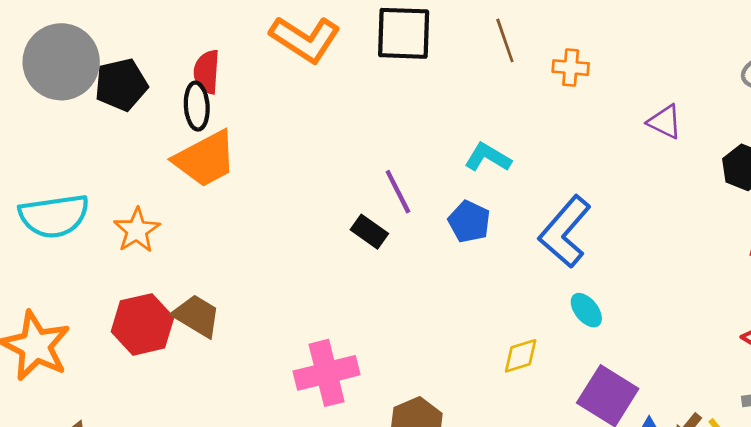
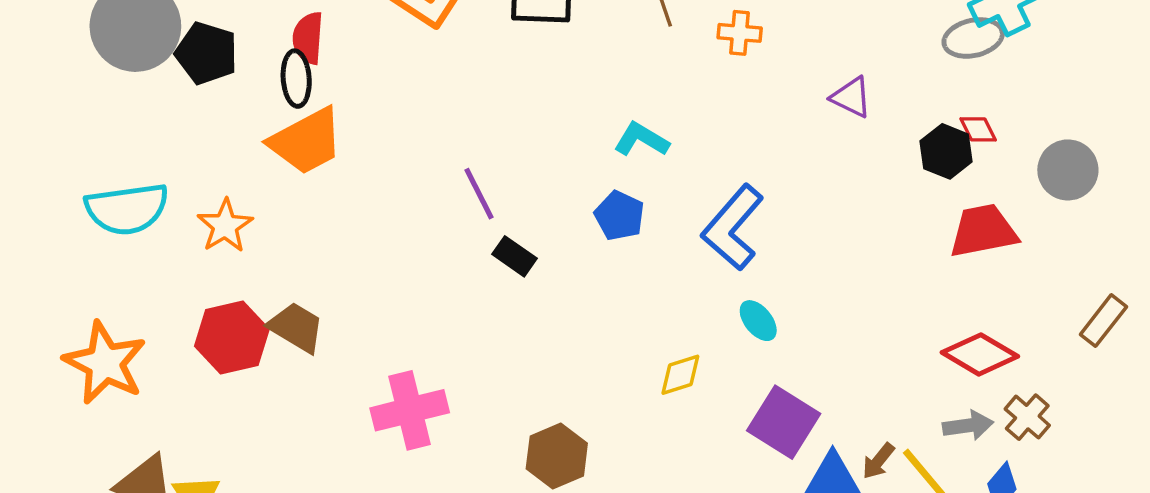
black pentagon: (121, 85) -> (206, 53), turned 30
purple line: (398, 192) -> (479, 194), moved
black rectangle: (369, 232) -> (514, 256), moved
pink cross: (327, 373) -> (410, 410), moved

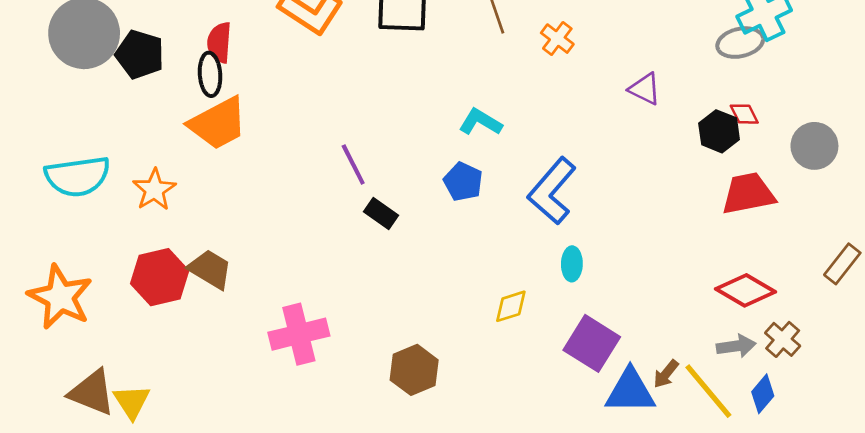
orange cross: (740, 33) -> (557, 39), turned 32
cyan ellipse: (758, 321) -> (572, 264), turned 40

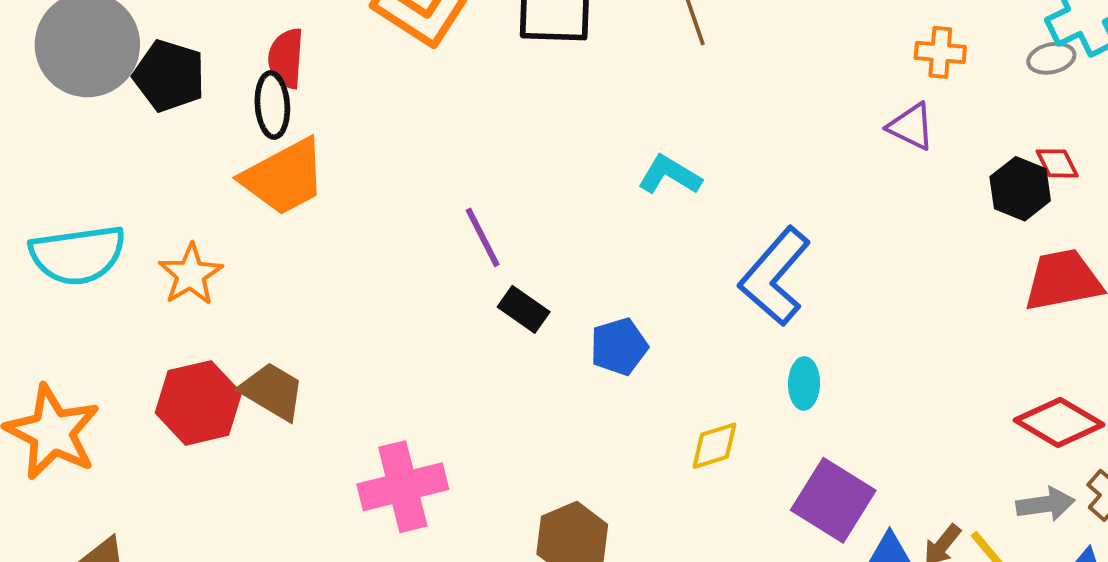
orange cross: (557, 39) -> (940, 52), moved, turned -32
gray ellipse: (740, 43) -> (1051, 58), size x0.7
blue pentagon: (463, 182) -> (619, 346), moved, turned 30

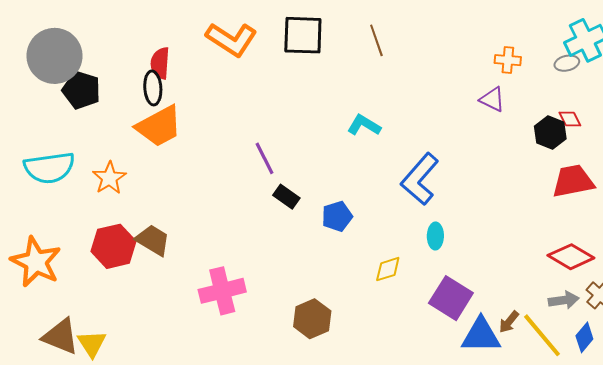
black pentagon: (169, 76) -> (81, 90), moved

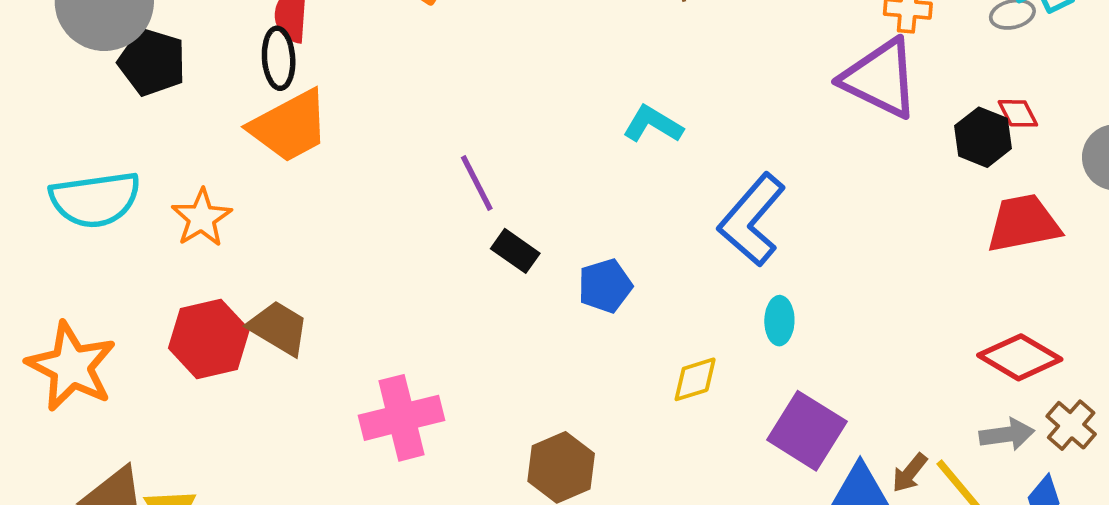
purple triangle: (492, 99) -> (880, 78), size x1.8

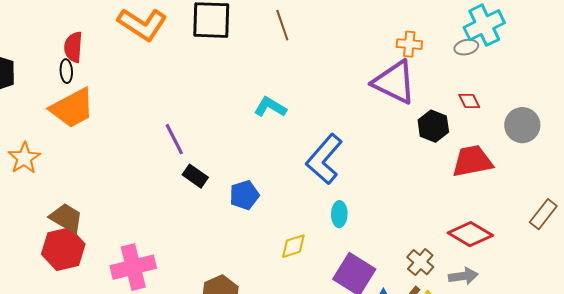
black ellipse: (279, 58) -> (66, 71), size x0.7
black hexagon: (983, 137) -> (433, 126), moved
red hexagon: (209, 339) -> (63, 249), moved
brown cross: (1071, 425) -> (420, 262), moved

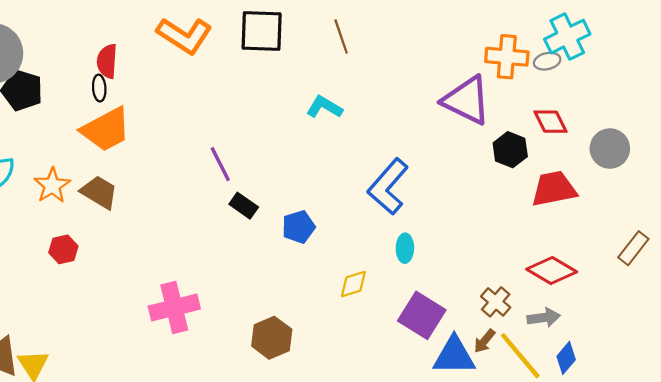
orange cross: (409, 44) -> (507, 57), moved, size x1.5
red diamond: (469, 101) -> (550, 122), size x1.4
cyan L-shape: (270, 107) -> (324, 107), moved
brown trapezoid: (66, 218) -> (99, 192), moved
red hexagon: (63, 249) -> (63, 249), moved, size x0.6

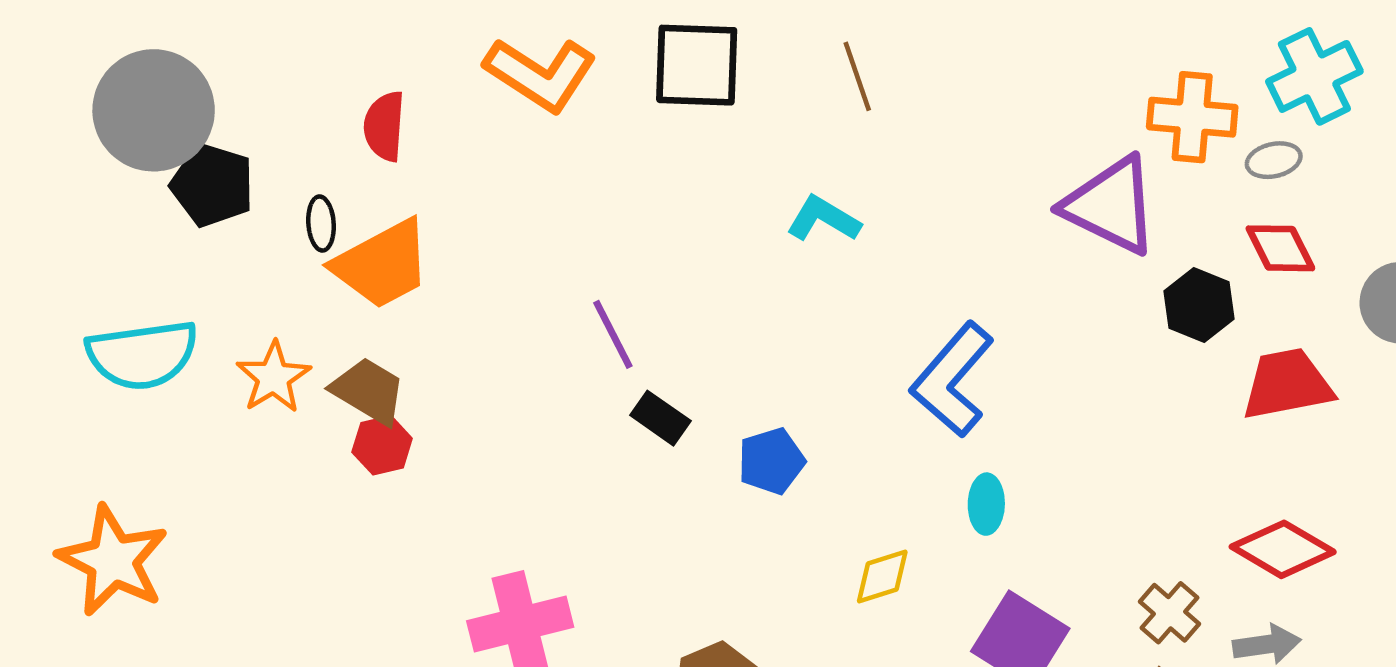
gray ellipse: (547, 61) -> (1274, 160), moved
black ellipse: (99, 88) -> (321, 223), moved
red hexagon: (63, 249) -> (382, 445), moved

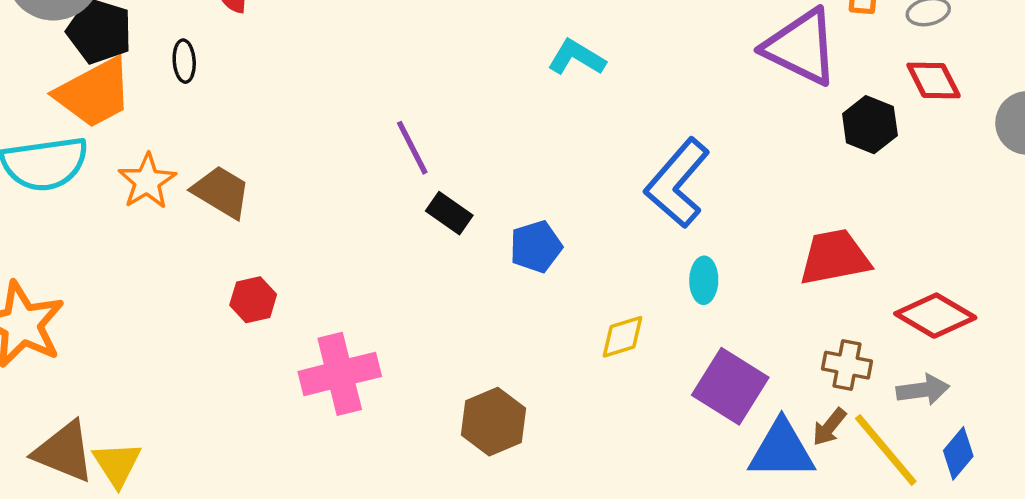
orange trapezoid: (382, 264) -> (94, 93), moved
red trapezoid: (1287, 384) -> (835, 257), moved
red hexagon: (382, 445) -> (253, 300), moved
brown cross: (1170, 613) -> (847, 365), turned -30

